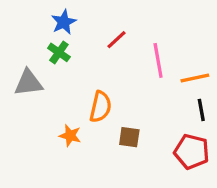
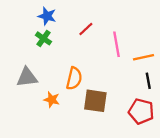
blue star: (64, 22) -> (47, 16), turned -30
gray triangle: (29, 83) -> (27, 77), moved
brown square: (129, 137) -> (95, 101), size x1.5

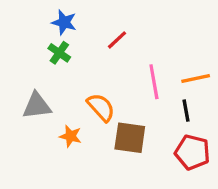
pink line: (116, 44) -> (154, 82), moved
orange semicircle: (74, 78) -> (101, 107), turned -55
black line: (148, 81) -> (186, 111), moved

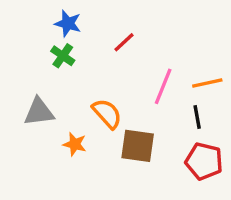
pink line: (154, 82) -> (163, 86), turned 32

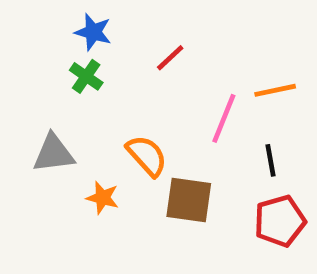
orange line: (207, 83) -> (275, 90), moved
red pentagon: (204, 161) -> (280, 221), turned -30

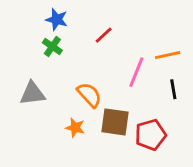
black line: (270, 160) -> (173, 89), moved
orange star: (103, 198) -> (75, 128), moved
red pentagon: (280, 221) -> (151, 135), moved

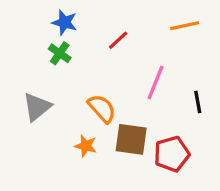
orange line: (168, 55) -> (185, 26), moved
gray triangle: (32, 93) -> (37, 107), turned -32

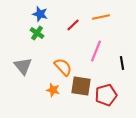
orange line: (185, 26) -> (101, 17), moved
gray triangle: (37, 107) -> (23, 66), turned -30

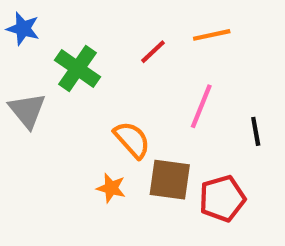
blue star: (40, 14) -> (23, 29), moved
green cross: (37, 33) -> (77, 68), size x1.5
gray triangle: (23, 66) -> (27, 110), moved

